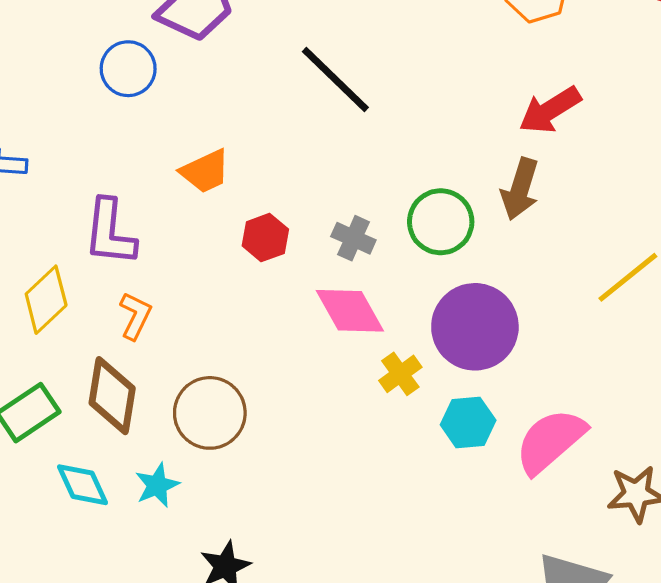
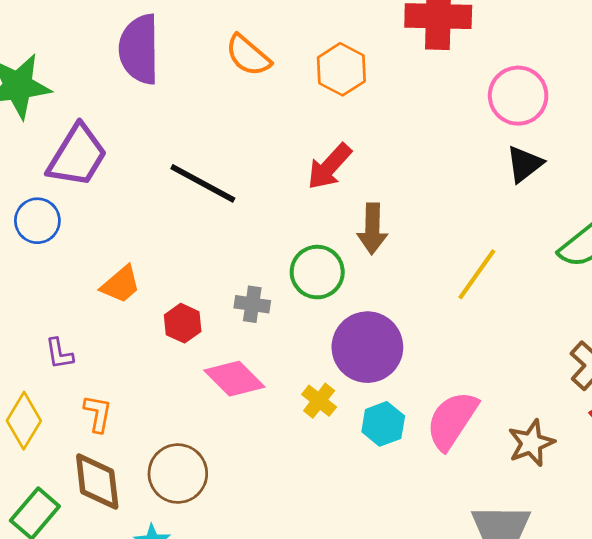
red arrow: (550, 110) -> (329, 167), moved
purple L-shape: (110, 232) -> (59, 354), size x0.6
pink diamond: (350, 311) -> (234, 379), moved

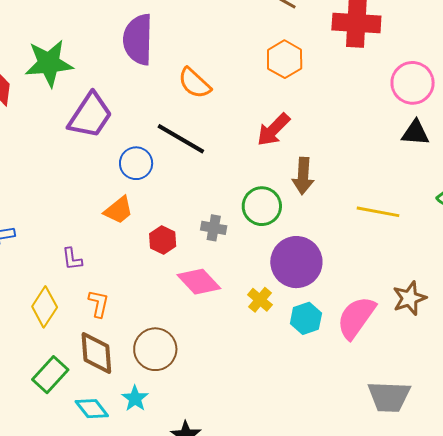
orange semicircle: (248, 55) -> (194, 83), moved
black triangle: (524, 164) -> (415, 133), turned 40
blue circle: (37, 221) -> (136, 163), moved
yellow line: (477, 274) -> (378, 212), turned 63
brown star: (531, 443) -> (410, 298), moved

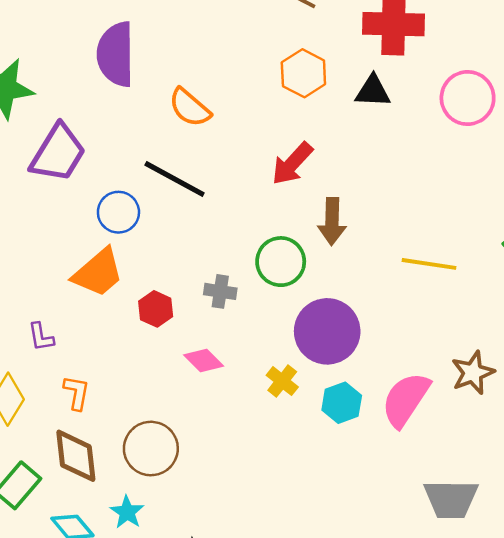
black triangle: (415, 133) -> (373, 91), moved
orange trapezoid: (119, 210) -> (98, 273), size x1.4
pink diamond: (199, 282) -> (204, 360), size x0.7

